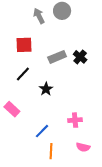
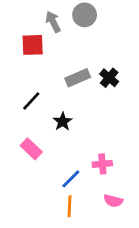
red square: (24, 45) -> (33, 45), moved
pink rectangle: (12, 109) -> (31, 149), moved
blue line: (42, 131) -> (71, 179), moved

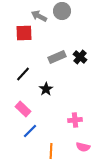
gray arrow: (53, 22) -> (39, 16), turned -35
blue line: (71, 179) -> (30, 131), moved

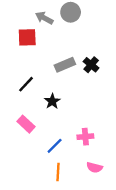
blue line: (30, 131) -> (55, 146), moved

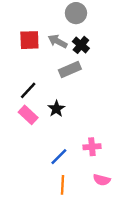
gray arrow: (44, 18) -> (58, 41), moved
black cross: (91, 65) -> (81, 45), moved
pink rectangle: (26, 124) -> (28, 115), moved

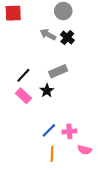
red square: (29, 40) -> (13, 13), moved
gray rectangle: (70, 70) -> (58, 71), moved
pink cross: (92, 147) -> (69, 131), moved

